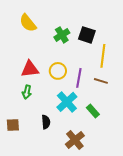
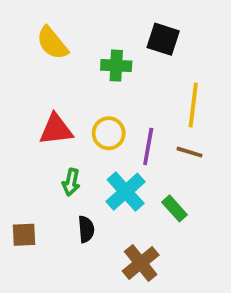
green cross: (62, 35) -> (116, 66), turned 35
black square: (87, 35) -> (163, 39), moved
green arrow: (27, 92) -> (71, 182), moved

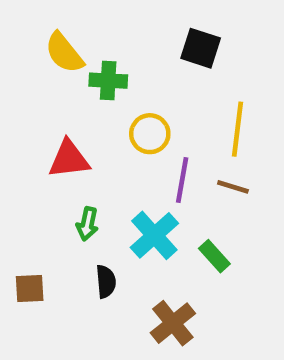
green cross: (116, 66) -> (108, 81), moved
yellow circle: (109, 133) -> (150, 134), moved

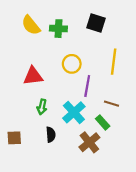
green cross: (108, 81) -> (58, 29), moved
brown line: (233, 187) -> (111, 104), moved
brown cross: (173, 323) -> (89, 142), moved

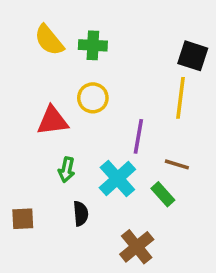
black square: (96, 23) -> (193, 56), moved
yellow circle: (72, 64) -> (93, 98), moved
brown cross: (89, 142) -> (137, 247), moved

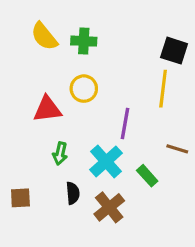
brown line: (177, 164) -> (177, 149), moved
brown cross: (137, 247) -> (109, 207), moved

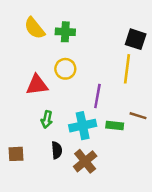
cyan cross: (106, 161) -> (83, 126), turned 30
green rectangle: (147, 176) -> (115, 126), moved, turned -42

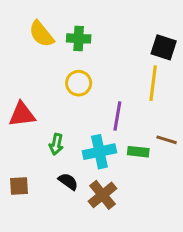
red triangle: (37, 85) -> (22, 114), moved
black semicircle: (57, 150) -> (68, 182), turned -49

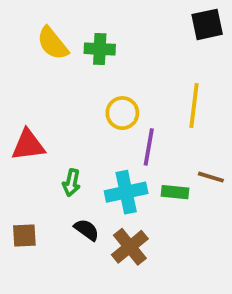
black square: (164, 47) -> (207, 24), moved, turned -30
yellow circle: (79, 83) -> (122, 113), moved

